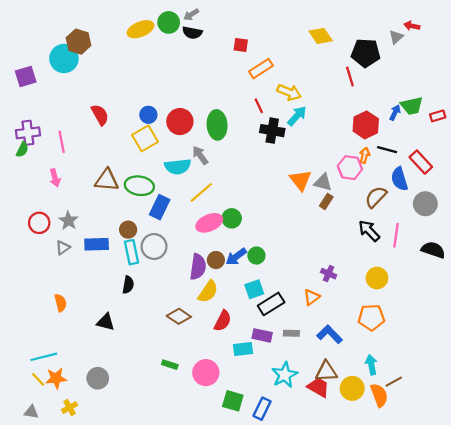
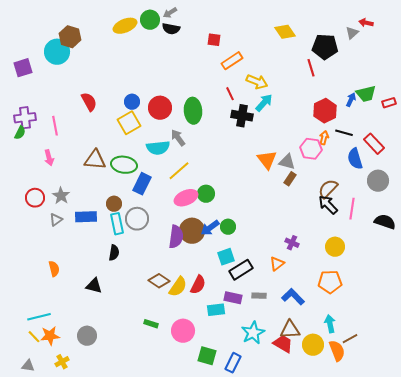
brown semicircle: (376, 197) -> (328, 189), moved
brown circle: (216, 260) -> (192, 231), size x1.6
yellow semicircle: (208, 292) -> (178, 287), moved

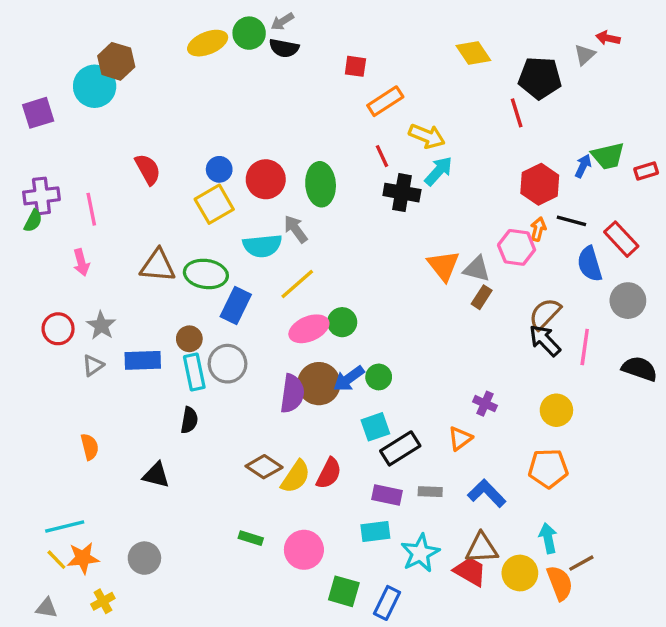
cyan rectangle: (216, 310) -> (375, 531), moved

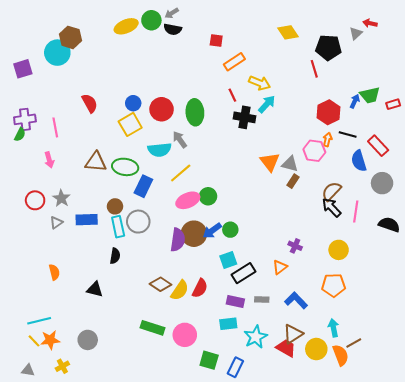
green rectangle: (251, 538) -> (152, 328), size x1.6
brown triangle: (482, 548) -> (293, 334), turned -30

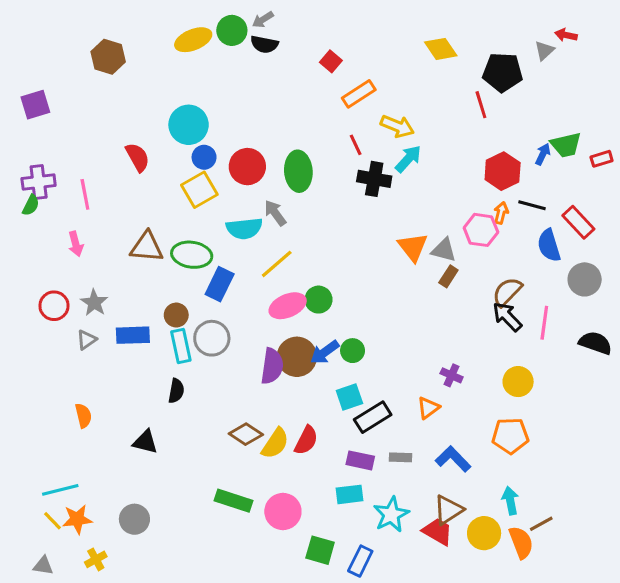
red square: (216, 40) -> (331, 61), turned 32
cyan circle: (57, 53) -> (189, 125), moved

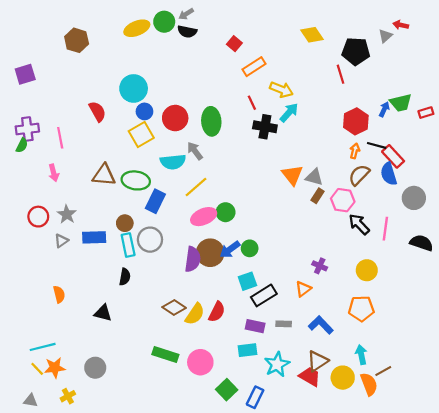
red rectangle: (578, 222) -> (393, 156), moved
pink hexagon: (481, 230) -> (343, 200), moved
brown semicircle: (507, 292) -> (359, 175), moved
green square: (320, 550) -> (227, 390), turned 30

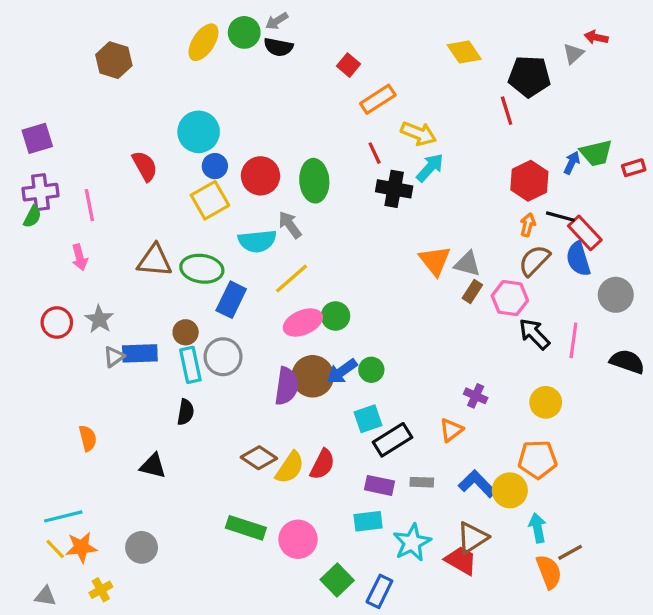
yellow ellipse: (137, 28) -> (203, 42), turned -35
purple square: (25, 74) -> (37, 138), moved
gray triangle: (61, 241) -> (114, 357), moved
yellow circle: (343, 378) -> (510, 490), moved

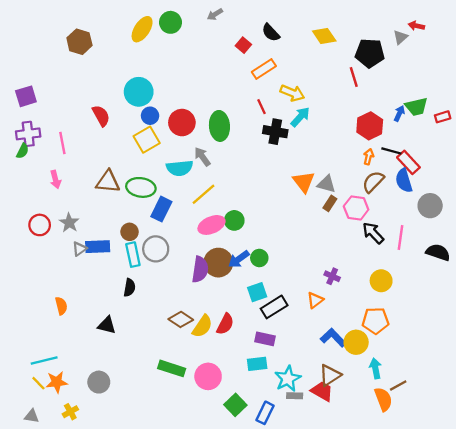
gray arrow: (277, 21) -> (215, 14), moved
black semicircle: (278, 47) -> (271, 33), moved, turned 36
gray rectangle: (422, 482) -> (295, 396), moved

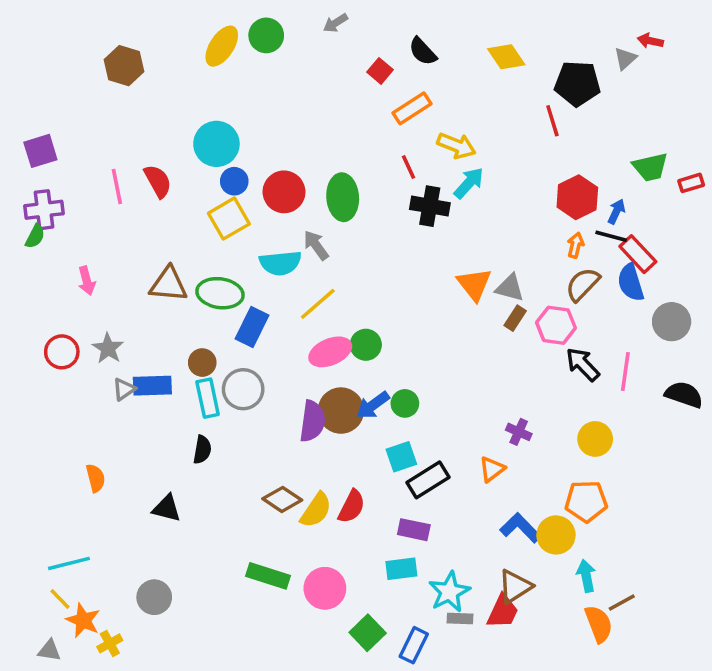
blue arrow: (399, 113) -> (616, 211), moved
pink line: (62, 143) -> (117, 187), moved
orange star: (57, 382) -> (83, 620), moved, turned 30
red trapezoid: (322, 391) -> (503, 611), turned 85

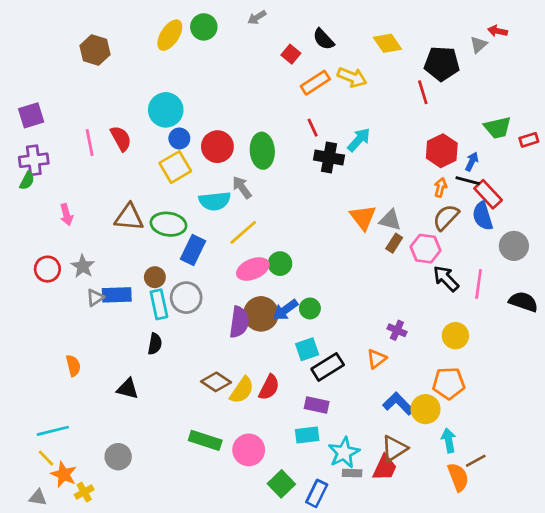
yellow arrow: (456, 146) -> (352, 77), moved

